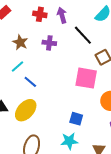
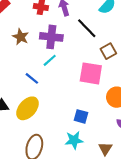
purple cross: (49, 43) -> (51, 37), size x1.5
cyan line: (17, 67) -> (50, 60), moved

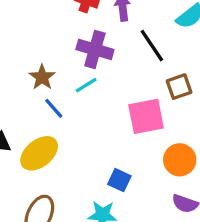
brown star: (21, 37) -> (42, 77), moved
pink square: (91, 73) -> (146, 116), turned -30

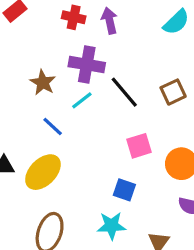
black line: (152, 46) -> (124, 92), moved
brown star: (42, 77) -> (43, 83), moved
pink square: (146, 116) -> (139, 146), moved, size x0.7

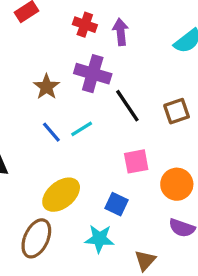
cyan line: (82, 100) -> (82, 129), moved
yellow ellipse: (43, 172) -> (61, 195), moved

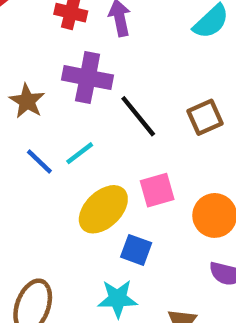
yellow ellipse: (61, 195) -> (103, 209), moved

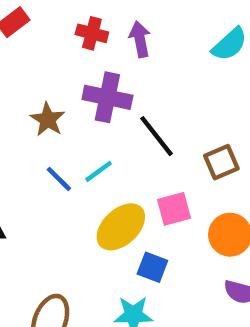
brown square: (205, 117) -> (221, 162), moved

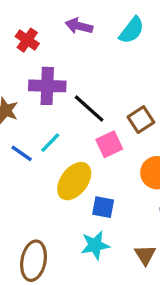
red cross: (92, 33) -> (27, 40), turned 30
purple arrow: (140, 39) -> (79, 26), moved, turned -55
pink square: (174, 209) -> (109, 144), moved

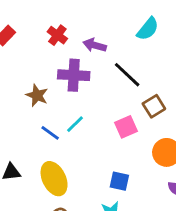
purple arrow: (79, 26) -> (95, 45), moved
black line: (89, 108) -> (127, 75), moved
yellow ellipse: (74, 181) -> (54, 179), moved, turned -64

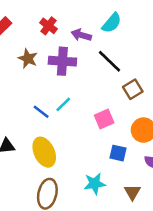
cyan semicircle: (148, 29) -> (112, 23), moved
brown star: (37, 95) -> (28, 59), moved
pink square: (126, 127) -> (104, 119), moved
blue square: (119, 181) -> (118, 153), moved

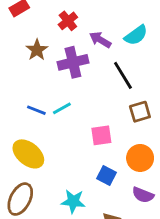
purple cross: (62, 61) -> (73, 62), turned -32
blue line: (41, 112) -> (36, 110), turned -30
yellow ellipse: (44, 152) -> (28, 154), turned -40

